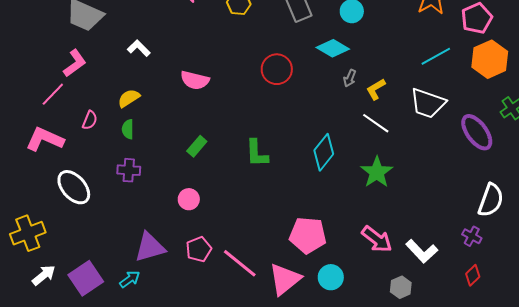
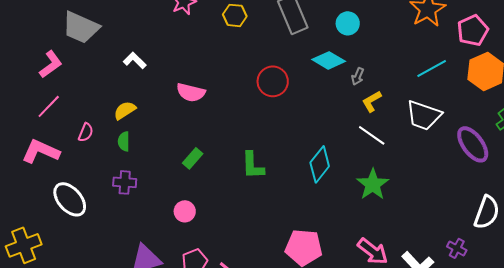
pink L-shape: (75, 63) -> (51, 64), moved
gray arrow: (350, 78) -> (358, 76), moved
purple cross: (472, 236) -> (457, 248), moved

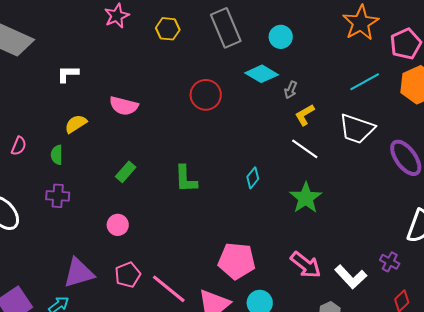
white L-shape: (135, 60) -> (68, 74), turned -45
yellow semicircle: (125, 110) -> (76, 124), moved
cyan diamond: (320, 164) -> (253, 178), size x0.6

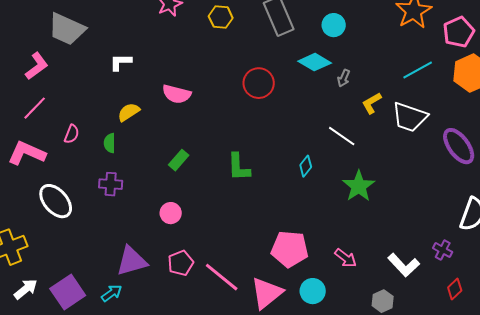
yellow L-shape: (305, 115) -> (372, 103), moved
white line: (305, 149) -> (342, 136), moved
pink arrow: (306, 265) -> (346, 258), moved, size x0.7

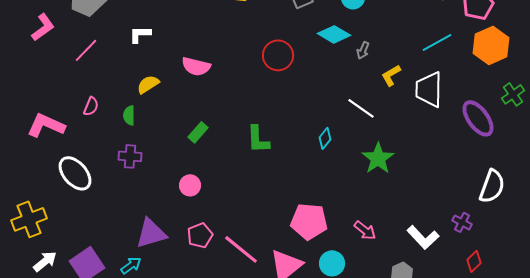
pink L-shape: (37, 66) -> (43, 27), moved
pink line: (35, 108) -> (86, 50), moved
white trapezoid: (410, 117) -> (429, 89), turned 72

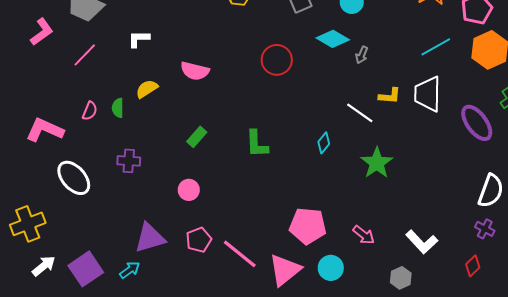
yellow L-shape: (391, 75) -> (390, 96), moved, turned -145
green semicircle: (129, 115) -> (118, 108), moved
purple cross: (462, 222) -> (485, 229), moved

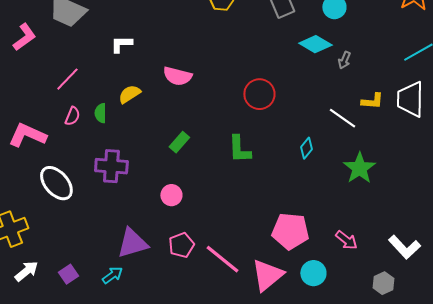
pink line: (85, 55) -> (67, 79), moved
red circle: (277, 60) -> (259, 94), moved
purple cross: (129, 161) -> (111, 166), size x1.4
purple square: (86, 269) -> (68, 274), size x0.6

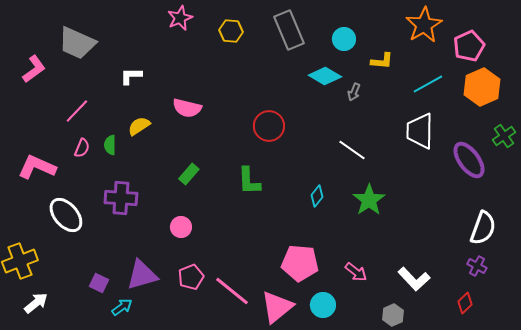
yellow L-shape: (372, 101) -> (382, 61), moved
cyan diamond: (306, 148) -> (317, 196), moved
purple square: (68, 274) -> (99, 283), moved, turned -30

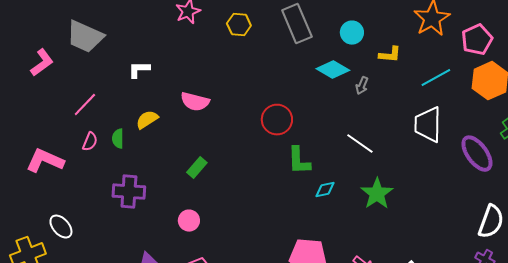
green L-shape: (249, 181) -> (299, 161), moved
cyan diamond: (317, 196) -> (325, 190), turned 40
white ellipse: (66, 215) -> (61, 227), moved, size x0.7

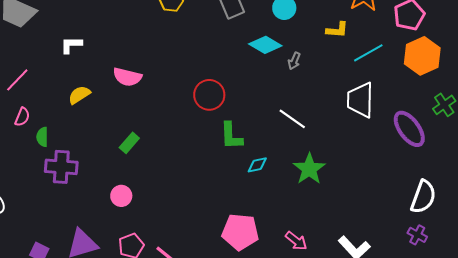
yellow L-shape: (390, 55) -> (337, 30), moved
green semicircle: (118, 139) -> (42, 137), moved

